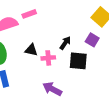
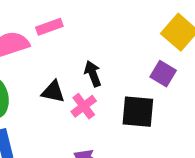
black arrow: (65, 43) -> (93, 74), moved, turned -56
pink cross: (48, 58) -> (84, 106), turned -32

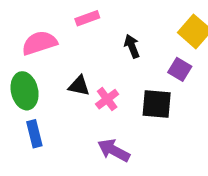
pink rectangle: (49, 27) -> (87, 18), moved
black arrow: (93, 74) -> (132, 46), moved

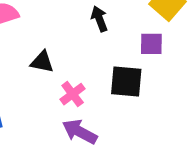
purple square: (180, 69) -> (151, 44), turned -30
pink cross: (107, 99) -> (73, 94), moved

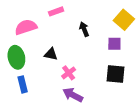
black square: (126, 82) -> (116, 74), moved

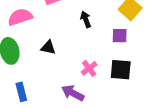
pink cross: (69, 73) -> (89, 68), moved
blue rectangle: (23, 84) -> (21, 92), moved

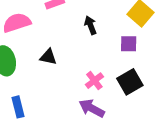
black square: (121, 70) -> (130, 82), turned -35
purple arrow: (73, 93) -> (92, 108), moved

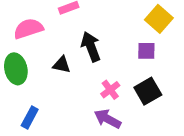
black arrow: (90, 25) -> (91, 47), moved, size x1.5
blue rectangle: (18, 107) -> (30, 117), turned 42

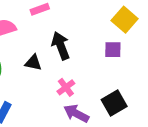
pink cross: (110, 90) -> (66, 87), moved
black square: (148, 91) -> (114, 103), moved

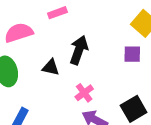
black arrow: (61, 46) -> (79, 50), turned 40

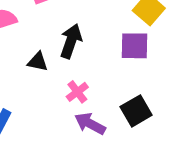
purple square: (132, 54) -> (135, 46), size x1.4

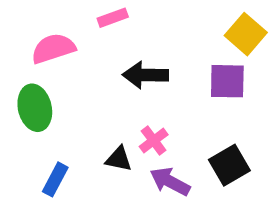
black arrow: (71, 41) -> (145, 75), turned -108
black triangle: (38, 62) -> (119, 159), moved

